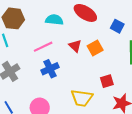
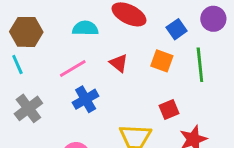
blue square: (117, 26) -> (177, 29), turned 32
orange square: (95, 48) -> (162, 61), moved, turned -35

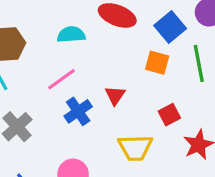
blue square: (177, 29) -> (170, 27), size x1.4
red triangle: (119, 63) -> (115, 95), moved, turned 30

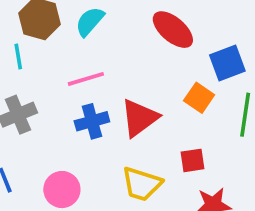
cyan semicircle: (71, 35) -> (90, 21), moved, turned -64
red triangle: (115, 95) -> (139, 118), size x1.6

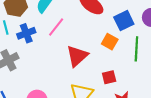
pink line: (86, 79) -> (56, 27), moved, turned -30
blue cross: (92, 121) -> (26, 33), moved

